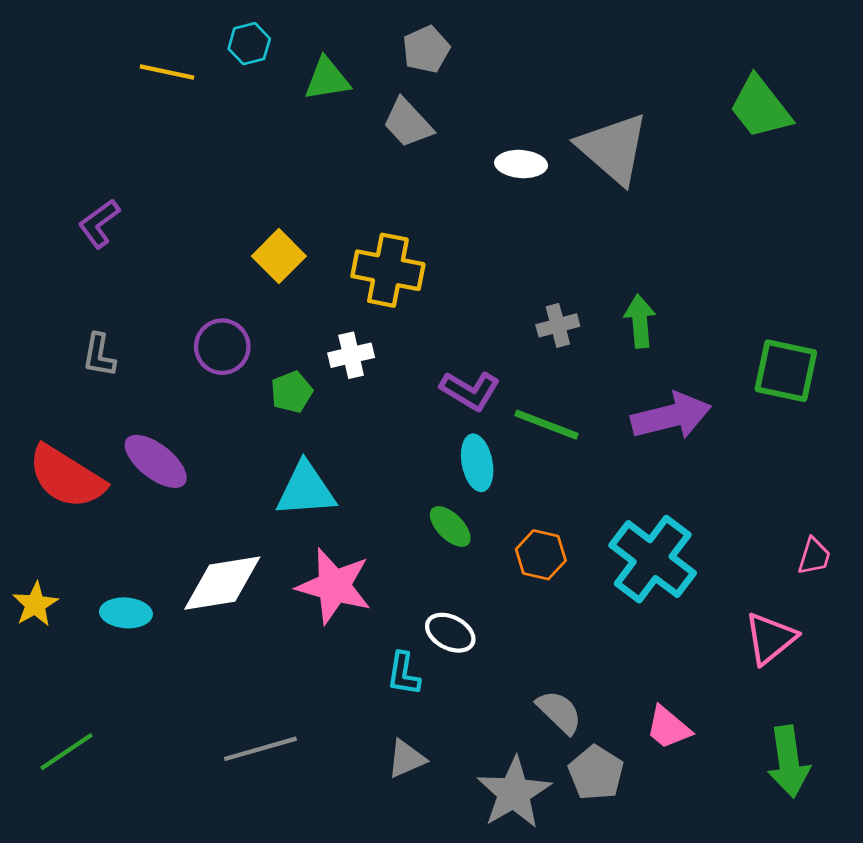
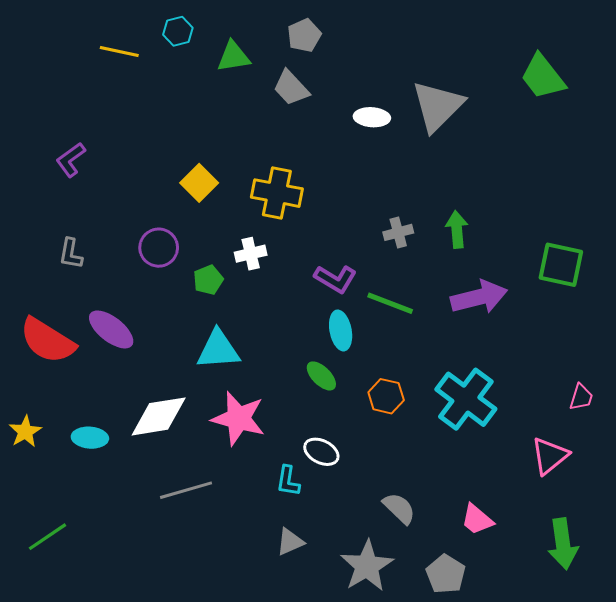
gray triangle: (613, 148) -> (438, 106), turned 34
gray line: (260, 749) -> (186, 490), moved
gray pentagon: (596, 773) -> (446, 574), moved

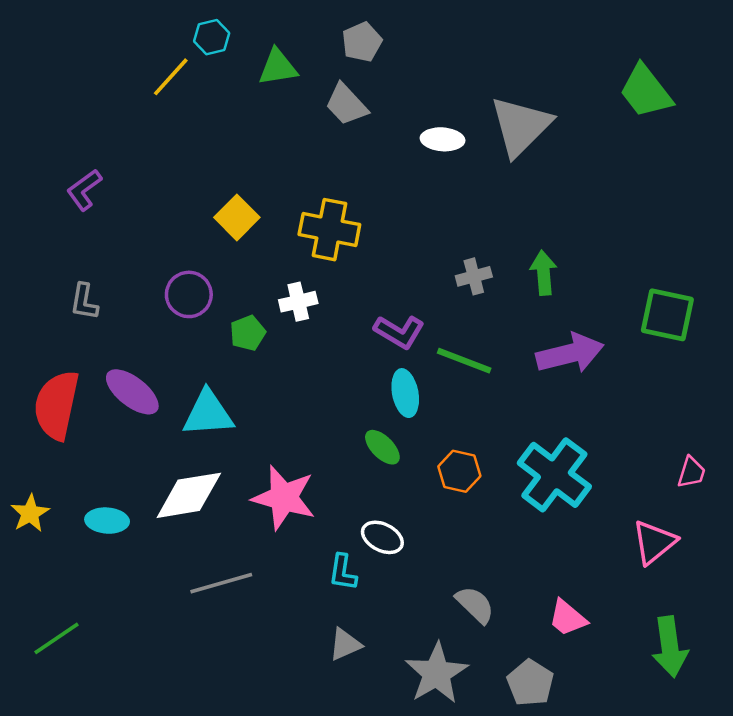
yellow line: (119, 52) -> (171, 77), moved, turned -60
red semicircle: (47, 341) -> (57, 405), turned 70
cyan triangle: (218, 350) -> (208, 414), moved

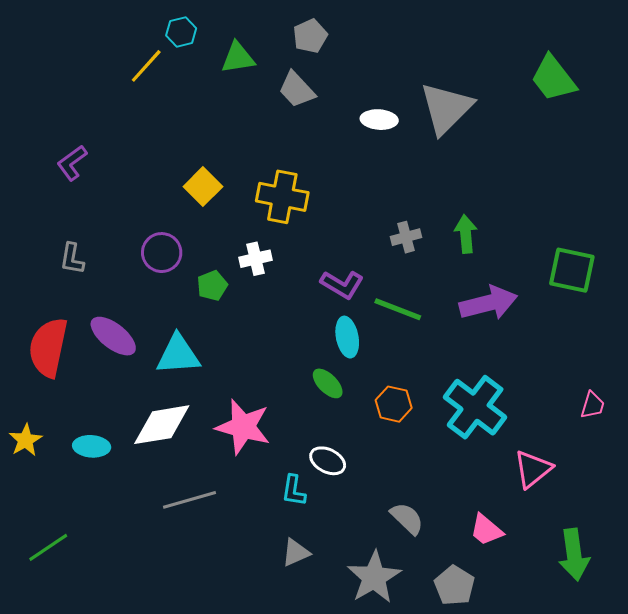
pink triangle: (654, 542) -> (533, 469), moved

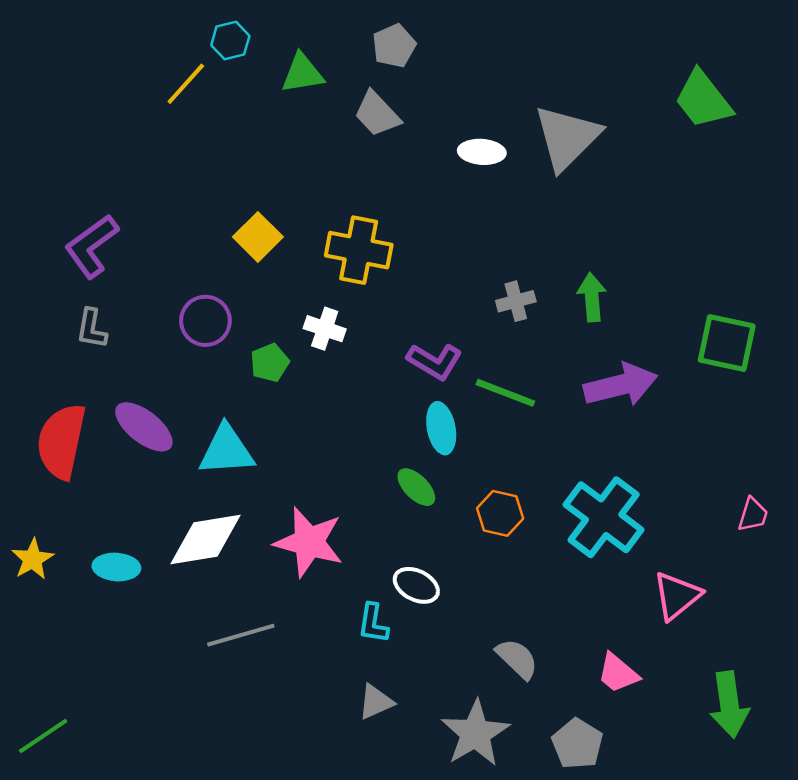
purple L-shape: (72, 163) -> (92, 246), moved, size x1.4
white cross: (255, 259) -> (325, 329), turned 32
green line: (48, 547) -> (43, 736), moved

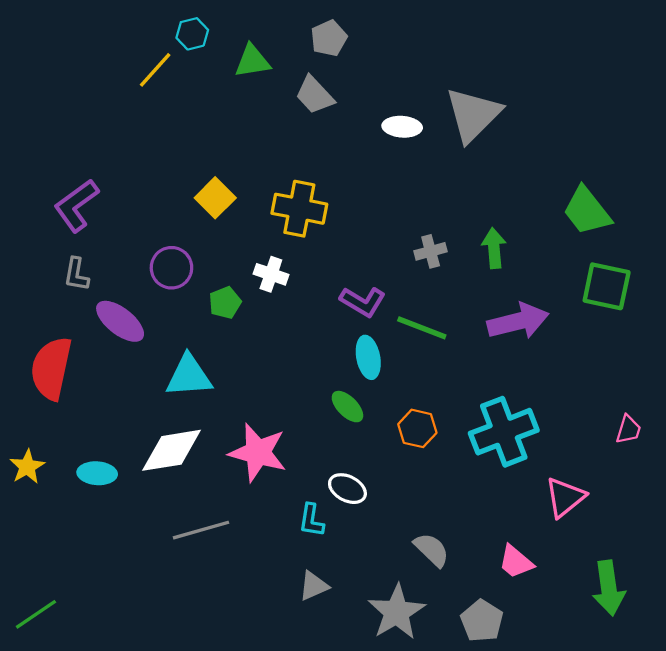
green trapezoid: (703, 99) -> (587, 211), moved
purple ellipse: (144, 427) -> (120, 321), moved
cyan cross: (604, 517) -> (504, 432), turned 32

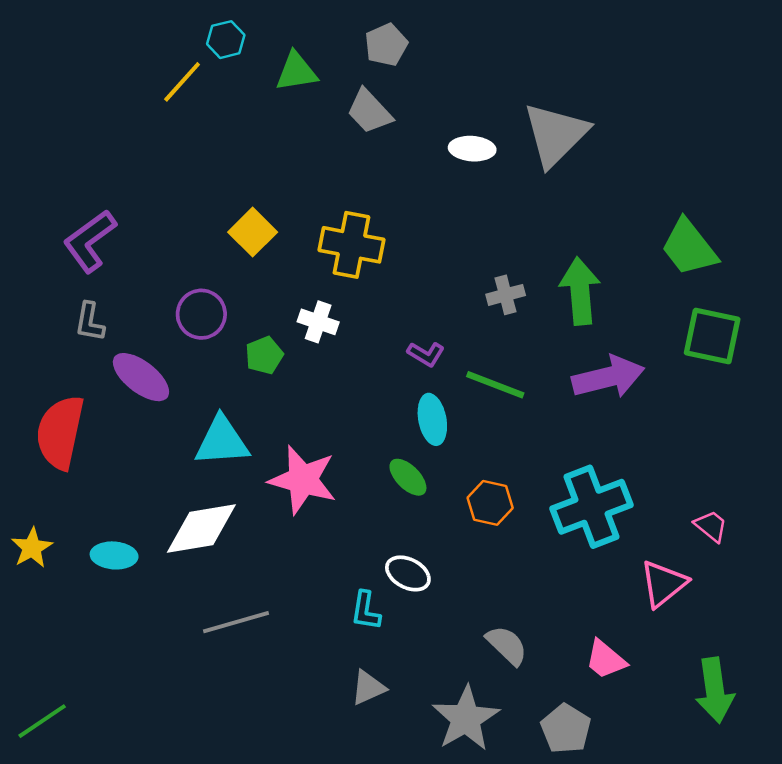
green arrow: (494, 248) -> (580, 291), size x1.4
purple L-shape: (363, 302) -> (426, 354), size x0.7
pink trapezoid: (628, 430) -> (711, 526), moved, turned -68
pink star: (258, 452) -> (303, 480), moved

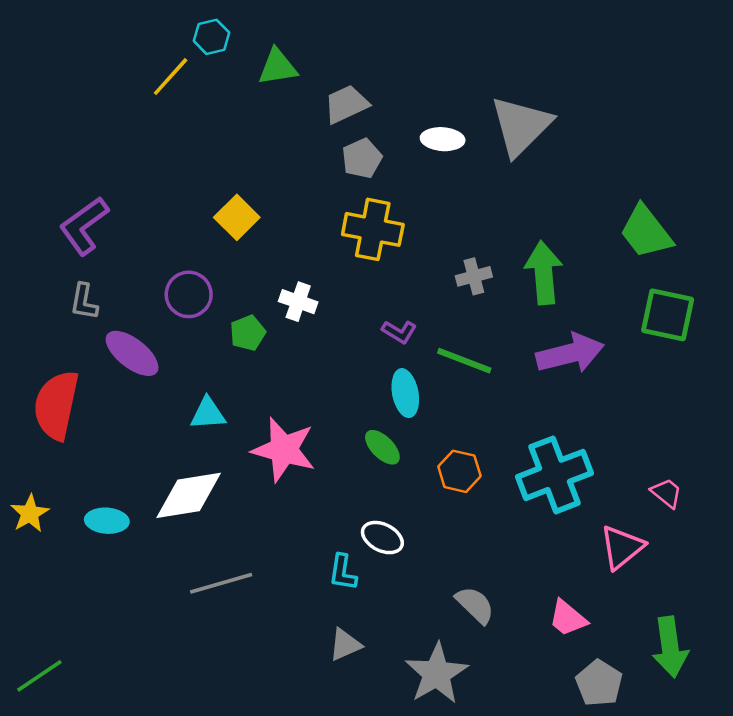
gray pentagon: (386, 45) -> (362, 158), moved
gray trapezoid: (369, 111) -> (346, 104), turned 108
yellow cross: (351, 245) -> (373, 229), moved
cyan triangle: (222, 441) -> (208, 414), size x0.7
gray pentagon: (566, 729) -> (599, 683), moved

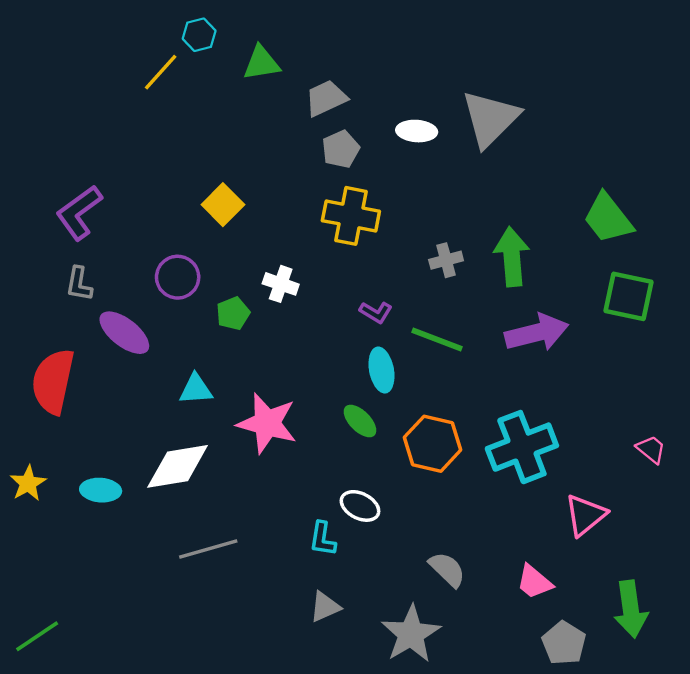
orange hexagon: (459, 471) -> (432, 444), size x1.4
pink trapezoid: (666, 493) -> (651, 449), moved

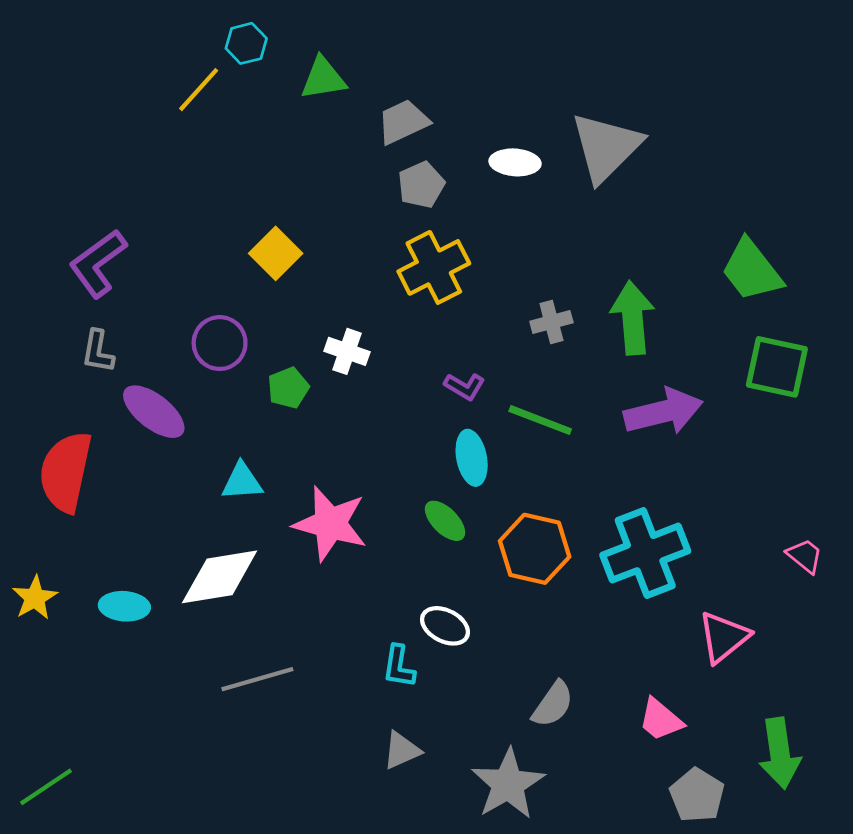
yellow cross: (351, 216) -> (434, 267), turned -38
gray semicircle: (447, 569) -> (553, 704), turned 81

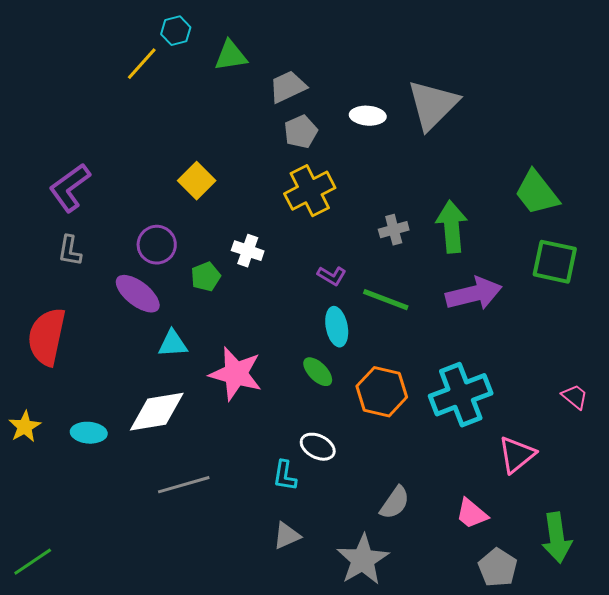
purple ellipse: (154, 412) -> (138, 294), moved

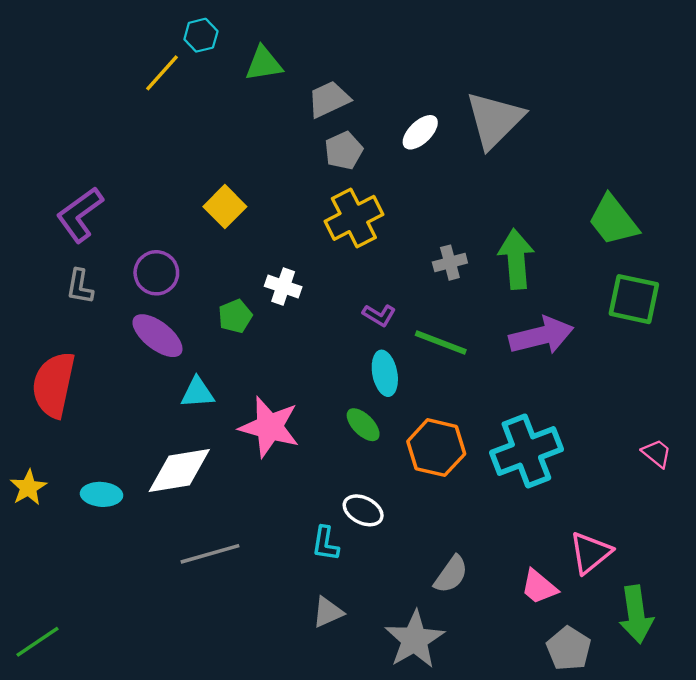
white ellipse: (368, 116) -> (420, 132), turned -48
purple circle: (157, 245) -> (156, 273), moved
pink triangle: (517, 455) -> (590, 553), moved

